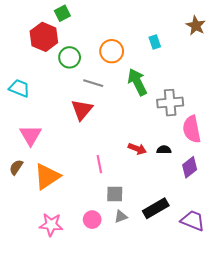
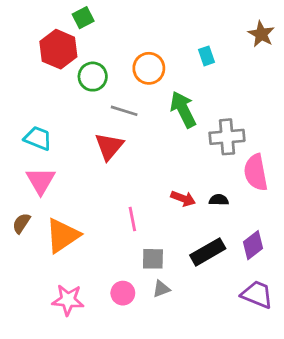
cyan trapezoid: (19, 88) -> (38, 138), moved
purple diamond: (190, 167) -> (253, 245), moved
black rectangle: (156, 208) -> (208, 252), moved

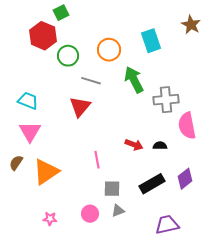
cyan rectangle: (206, 56) -> (151, 41), size x1.6
purple trapezoid: (257, 294) -> (167, 225), moved, turned -35
pink star: (68, 300) -> (50, 219), size x0.6

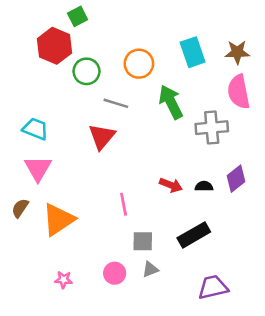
brown star: (191, 25) -> (237, 52), moved, turned -30
pink semicircle: (187, 126) -> (239, 92), moved
purple diamond: (185, 179) -> (236, 179), moved

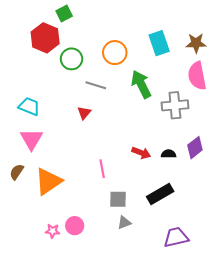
red triangle: (102, 136) -> (84, 113), size x0.6
pink circle: (115, 273) -> (75, 226), moved

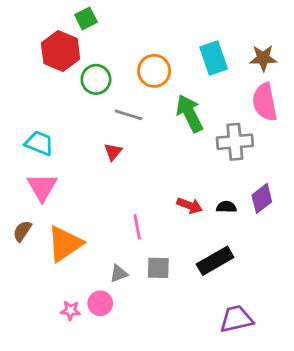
gray triangle: (124, 222) -> (119, 274), moved

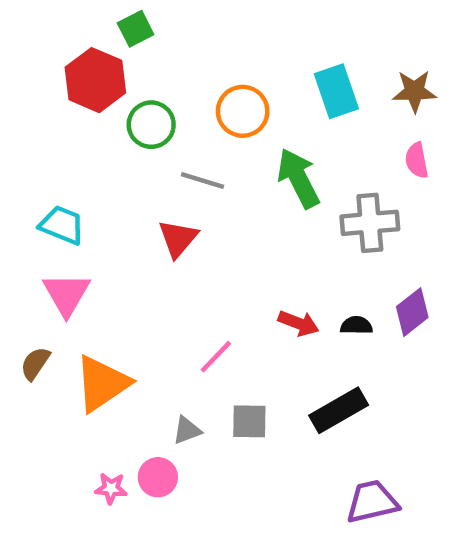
pink semicircle: (265, 102) -> (417, 160), size x0.6
red triangle: (113, 152) -> (178, 238), size x1.4
pink line: (137, 227) -> (216, 357), turned 55

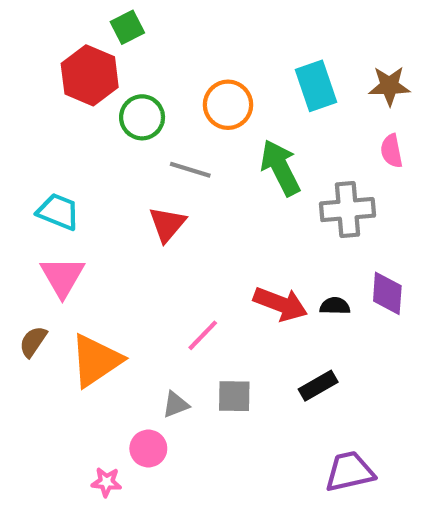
purple diamond: (412, 312) -> (387, 293), turned -48
red arrow: (298, 323) -> (280, 304), size x1.4
black rectangle: (339, 410) -> (318, 386), size x0.7
pink star: (111, 488) -> (106, 482), moved

